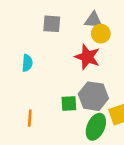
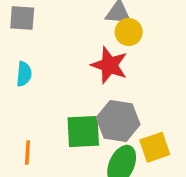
gray square: (52, 24) -> (22, 18), moved
green square: (69, 103) -> (83, 132), size x1.5

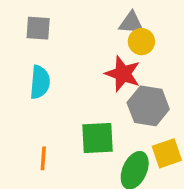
cyan semicircle: (24, 74) -> (40, 82), size x1.4
gray hexagon: (118, 121) -> (148, 106), moved

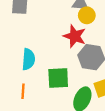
cyan semicircle: (40, 82) -> (28, 59), moved

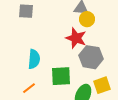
orange line: (23, 91) -> (29, 88), turned 48

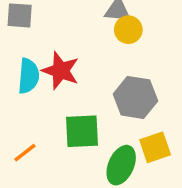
red star: (76, 38) -> (61, 71), moved
cyan semicircle: (34, 59) -> (29, 76), moved

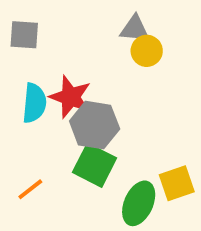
gray hexagon: (135, 97) -> (95, 125), moved
green square: (82, 131) -> (95, 165), turned 30

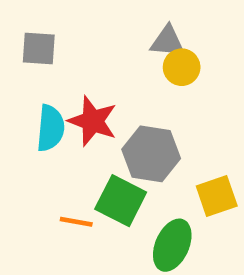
gray hexagon: (95, 125) -> (151, 154), moved
yellow square: (177, 183) -> (217, 196), moved
orange line: (30, 189) -> (76, 222), moved, turned 48

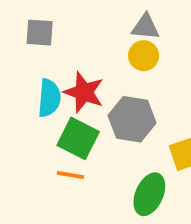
yellow circle: (182, 67) -> (144, 56), moved
green square: (121, 201) -> (78, 138), moved

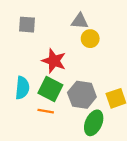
gray triangle: (145, 27) -> (80, 21), moved
cyan semicircle: (49, 98) -> (22, 88), moved
gray hexagon: (132, 119) -> (82, 95), moved

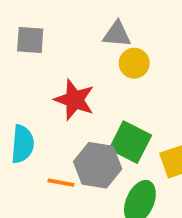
green square: (50, 89) -> (130, 142), moved
gray hexagon: (82, 95) -> (98, 165), moved

